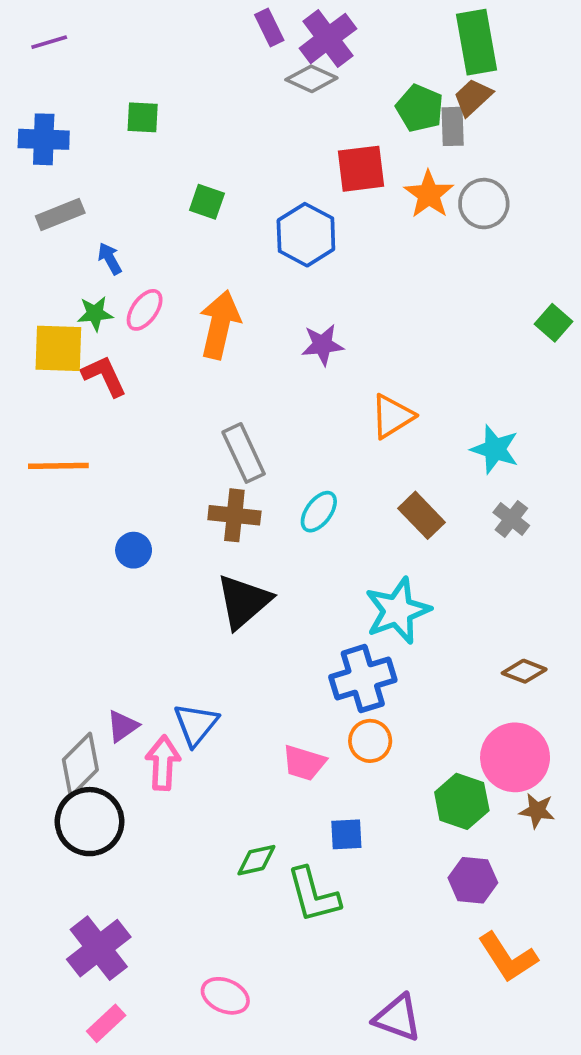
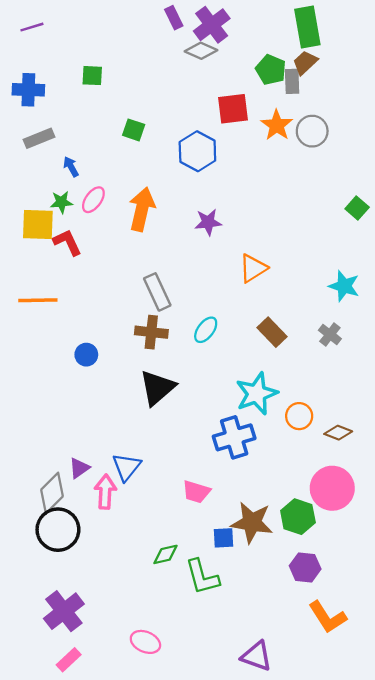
cyan star: (495, 449) -> (344, 286), moved
orange circle: (370, 741) -> (299, 416), moved
brown star: (537, 811) -> (252, 523), moved, size x1.8

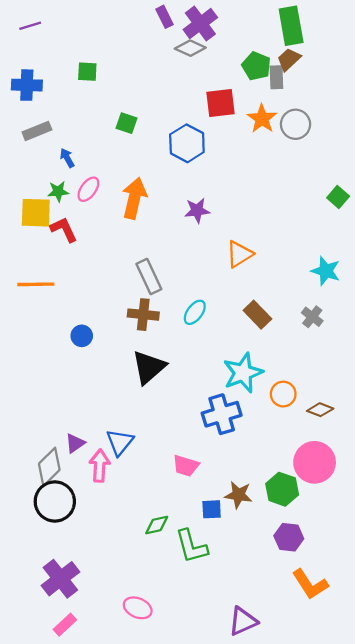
brown star: (252, 523) -> (238, 495), size x0.7
purple triangle: (257, 656) -> (243, 621), turned -44

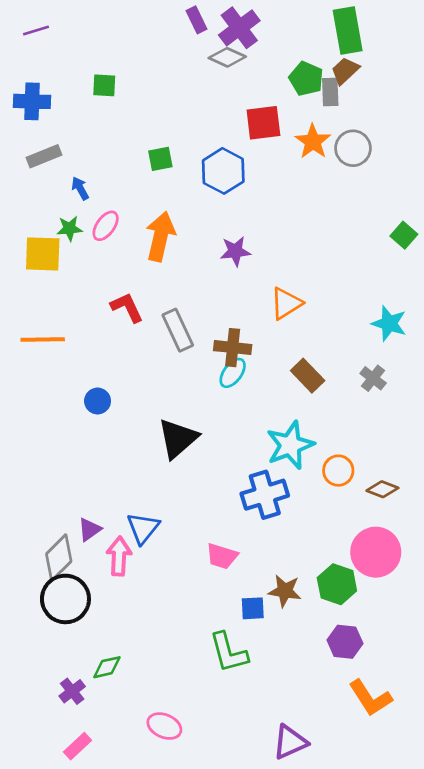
green square: (126, 123) -> (160, 159), moved, turned -30
red L-shape: (64, 229) -> (127, 307), moved
brown cross: (143, 315) -> (233, 348), moved
green diamond: (157, 525) -> (107, 667), moved
purple cross: (60, 579) -> (72, 691), size x0.6

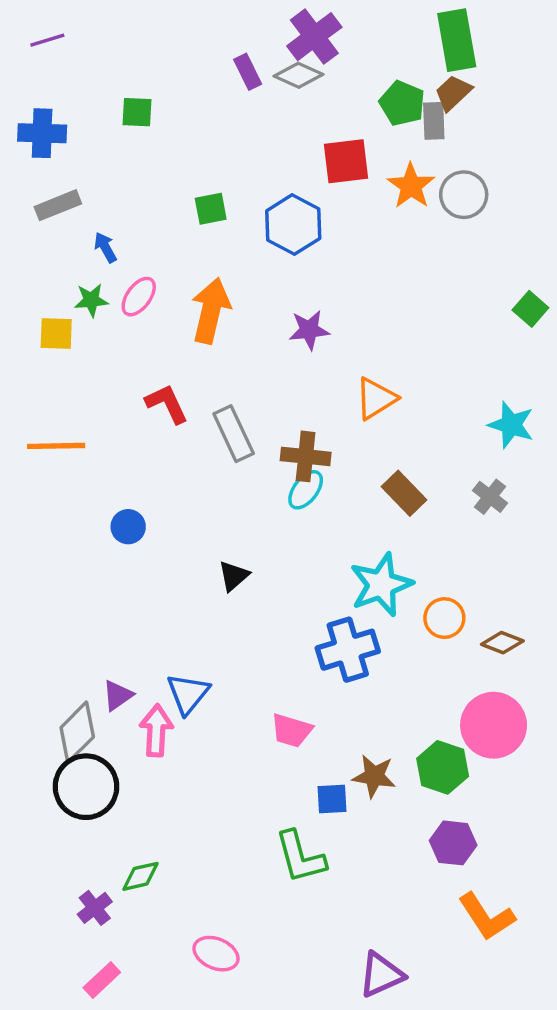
purple rectangle: (197, 20) -> (248, 72), moved
yellow square: (43, 254) -> (56, 333), size x0.7
black triangle: (178, 438) -> (234, 576), size x0.6

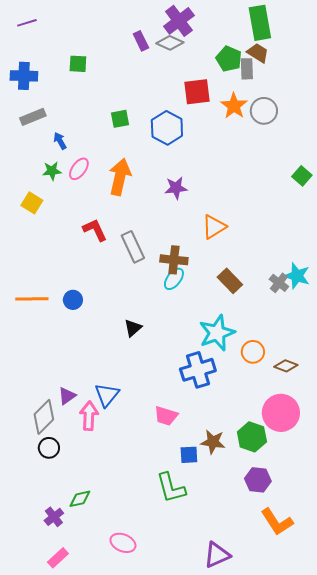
brown trapezoid: (453, 93) -> (258, 53), turned 75
yellow square: (56, 333) -> (32, 203), moved, turned 30
cyan star: (511, 425) -> (297, 276), moved
orange line: (56, 446) -> (32, 299), moved
black circle: (86, 787) -> (49, 448), size x0.6

